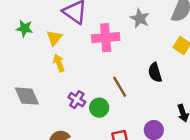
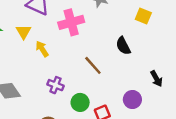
yellow arrow: (59, 63) -> (42, 49), moved
green circle: (99, 108) -> (80, 102), moved

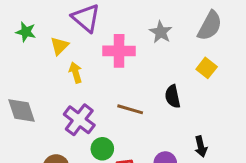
brown line: (93, 65) -> (130, 109), turned -48
purple cross: (55, 85) -> (79, 120), size x1.5

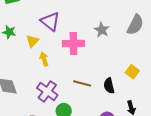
yellow square: (207, 68) -> (132, 72), moved
black semicircle: (173, 96) -> (109, 86), moved

